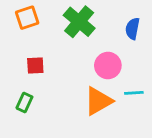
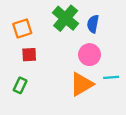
orange square: (27, 18) -> (22, 28), moved
blue semicircle: (132, 29) -> (93, 24), moved

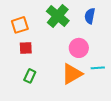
blue semicircle: (93, 24) -> (90, 16), moved
green rectangle: (20, 85) -> (30, 76), moved

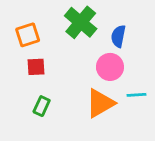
blue semicircle: (90, 16) -> (118, 36), moved

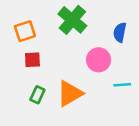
blue semicircle: (118, 36) -> (120, 32), moved
orange triangle: (100, 103) -> (70, 93), moved

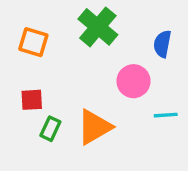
orange square: (25, 31) -> (33, 42), turned 35
red square: (32, 60) -> (32, 100), moved

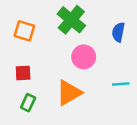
pink circle: (133, 81) -> (84, 57), moved
green rectangle: (50, 129) -> (28, 103), moved

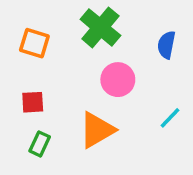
cyan line: (121, 84) -> (170, 118), turned -42

